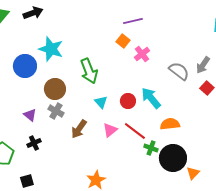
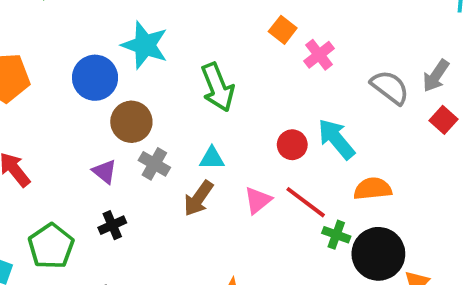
brown circle: (55, 89) -> (131, 122), moved
cyan triangle: (101, 102) -> (212, 158), moved, turned -48

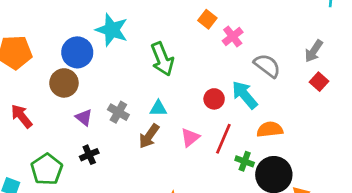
gray semicircle: (390, 87) -> (267, 66), moved
brown circle: (131, 122) -> (64, 83), moved
red line: (306, 202) -> (223, 139), turned 76

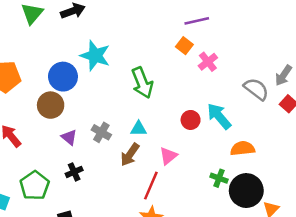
gray semicircle: (267, 66) -> (256, 89), moved
red line: (223, 139) -> (151, 186), moved

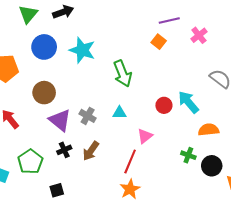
pink cross: (208, 62) -> (199, 35), moved
blue circle: (63, 77) -> (44, 47), moved
purple triangle: (69, 137) -> (60, 120), size x1.6
brown arrow: (130, 155) -> (91, 151), moved
black circle: (246, 191) -> (212, 166), size x0.7

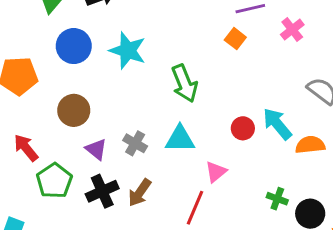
cyan triangle: (119, 113) -> (180, 139), size x1.5
purple triangle: (60, 120) -> (96, 149), size x0.7
orange semicircle: (209, 130) -> (310, 145), moved
black cross: (64, 150) -> (102, 191), size x1.5
green pentagon: (30, 162) -> (54, 181), moved

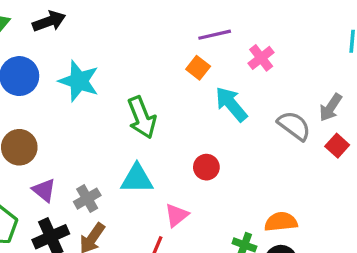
cyan arrow: (277, 124) -> (231, 104), moved
gray cross: (135, 143) -> (87, 199), moved, turned 30
orange semicircle: (310, 145) -> (281, 222), moved

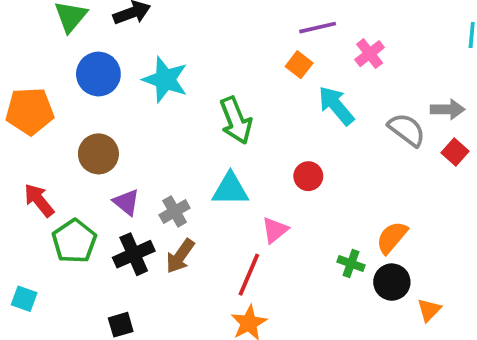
gray arrow: (331, 108) -> (448, 109), turned -124
orange semicircle: (281, 222) -> (392, 237), turned -44

